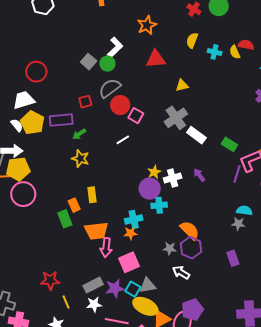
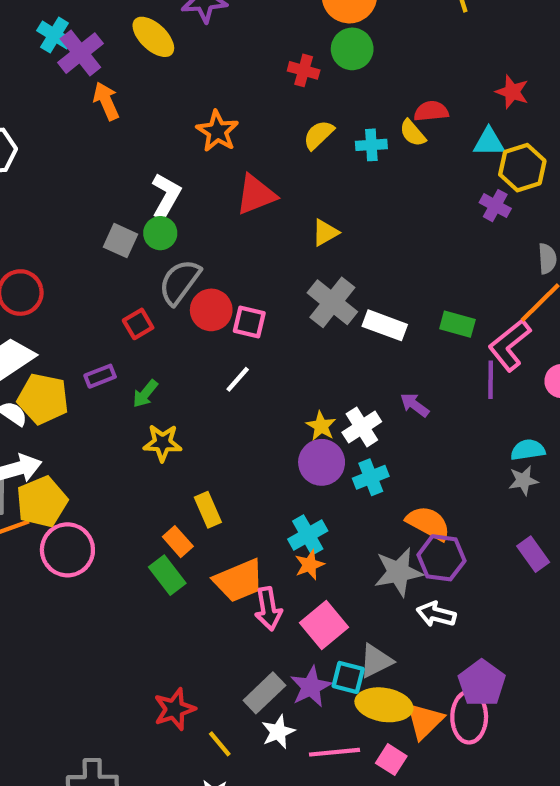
yellow semicircle: (192, 40) -> (319, 135), turned 42
purple rectangle: (61, 120) -> (100, 376), size x0.6
cyan cross: (159, 205) -> (371, 477), moved
gray star: (170, 248) -> (398, 572), size x1.6

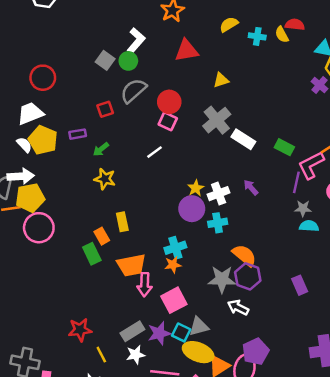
red circle: (211, 310) -> (169, 102), moved
gray star: (523, 480) -> (303, 208), moved

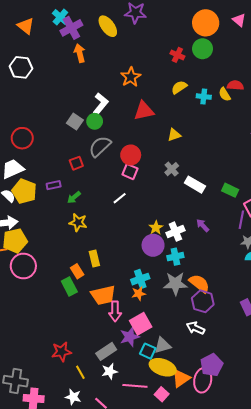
gray cross: (217, 120) -> (172, 169), size x0.6
gray star: (222, 279) -> (175, 284), moved
purple star: (159, 333) -> (130, 337), moved

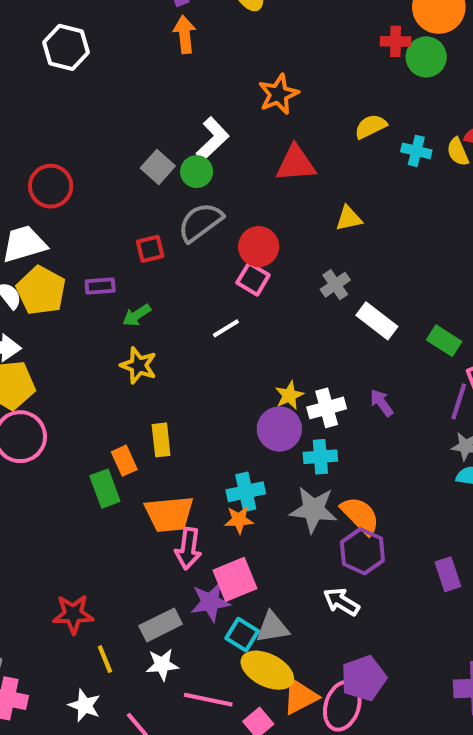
red cross: (177, 55) -> (396, 41), moved, turned -32

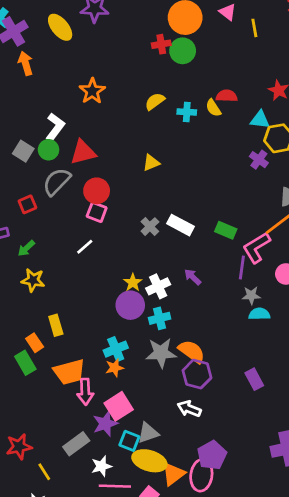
red triangle: (296, 164) -> (83, 152), moved
gray cross: (335, 285) -> (150, 227), moved
white star: (162, 665) -> (102, 466), moved

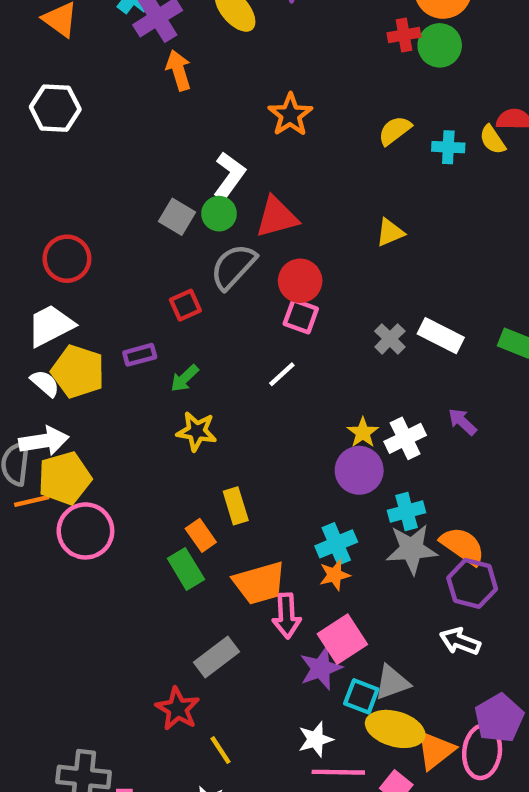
cyan cross: (160, 318) -> (406, 512), moved
gray rectangle: (76, 444) -> (216, 657), moved
red star: (19, 447) -> (178, 709), turned -30

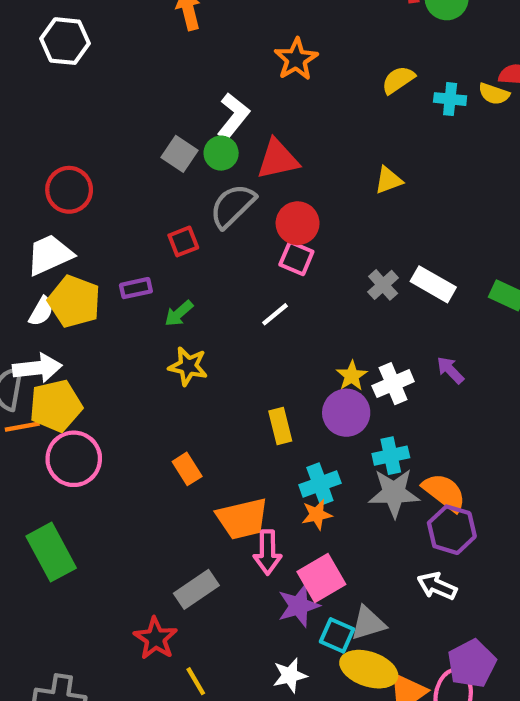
yellow semicircle: (492, 140) -> (494, 94), turned -40
white semicircle: (45, 383) -> (41, 311), turned 76
yellow rectangle: (236, 506) -> (280, 426), moved
green rectangle: (186, 569) -> (51, 552), moved, size x1.4

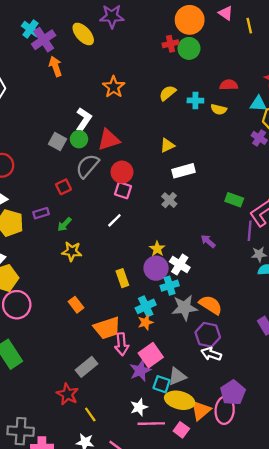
yellow semicircle: (494, 94) -> (219, 109), moved
white rectangle: (433, 284) -> (183, 171), moved, turned -40
white cross: (393, 384) -> (180, 265), moved, turned -30
cyan cross: (391, 456) -> (170, 286), moved
purple hexagon: (452, 530) -> (208, 335), moved

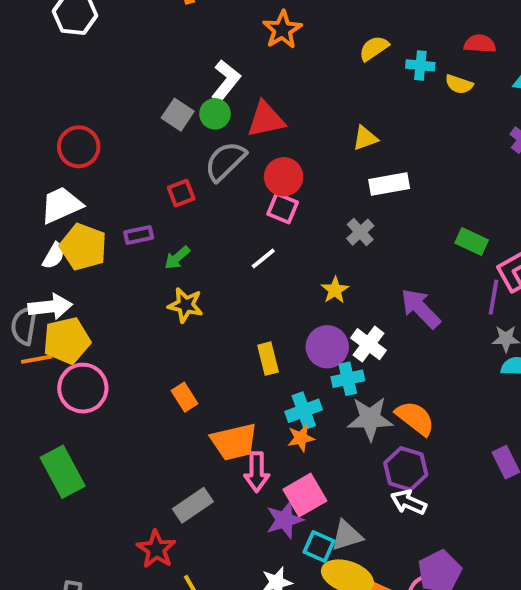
purple arrow: (208, 241) -> (421, 308), size x1.6
yellow star: (157, 249) -> (335, 290), moved

